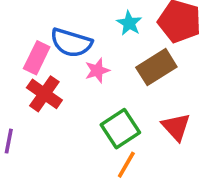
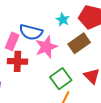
pink star: (97, 70) -> (46, 47), size x1.6
red cross: (44, 94) -> (17, 61), turned -30

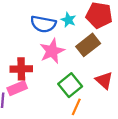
blue semicircle: (31, 32) -> (43, 24), moved
pink rectangle: (12, 41) -> (17, 88), moved, turned 48

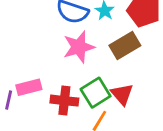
red cross: (21, 69) -> (64, 101), moved
red triangle: (104, 80) -> (122, 94), moved

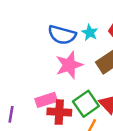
pink rectangle: (29, 87) -> (46, 100), moved

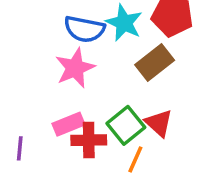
cyan star: (90, 33) -> (124, 23), size x1.5
pink star: (69, 65) -> (75, 68), moved

